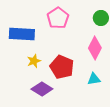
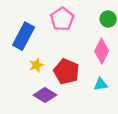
blue rectangle: (22, 34) -> (24, 36), turned -65

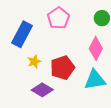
red pentagon: (66, 71) -> (62, 68), turned 30
cyan triangle: (101, 84) -> (95, 80), size x1.6

